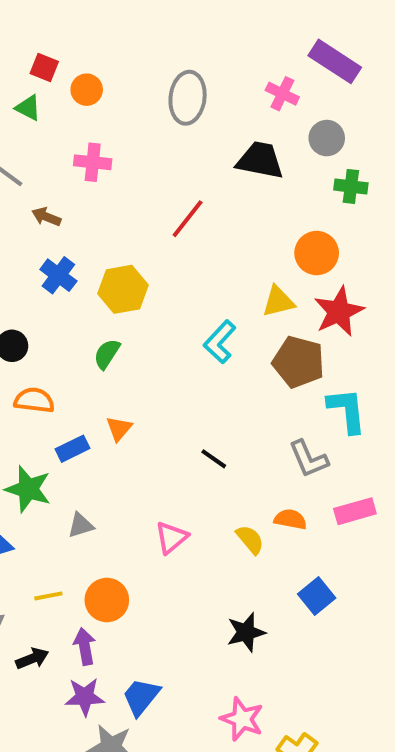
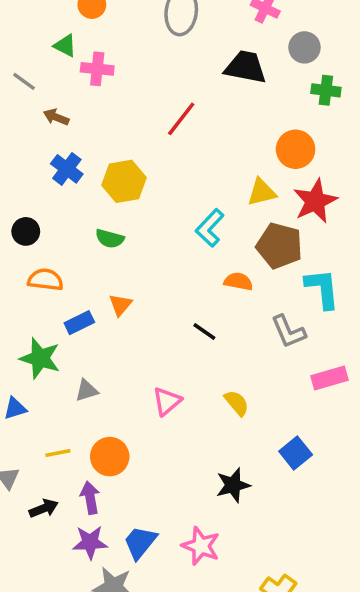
green triangle: (28, 108) -> (65, 46), moved
green semicircle: (107, 354) -> (110, 239), turned -108
orange semicircle: (290, 519) -> (238, 281), moved
pink star: (242, 719) -> (201, 546), moved

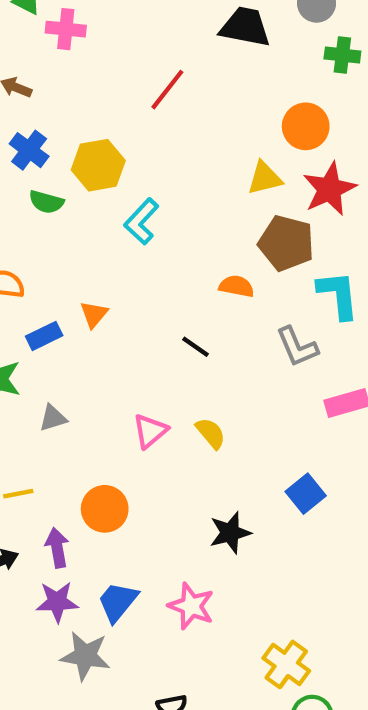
cyan L-shape: (210, 228) -> (141, 221), moved
green semicircle: (110, 239) -> (46, 202), moved
yellow semicircle: (237, 403) -> (211, 433), moved
orange circle: (110, 457) -> (105, 509), moved

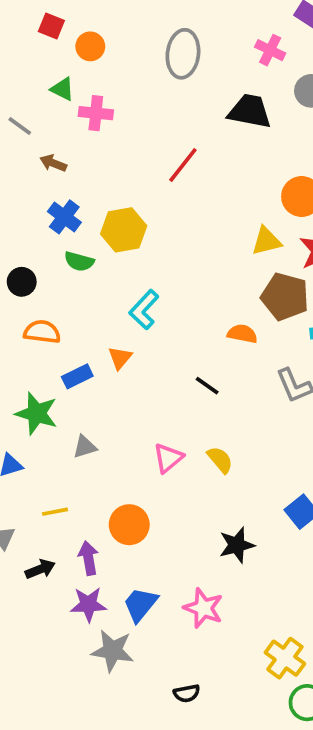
cyan L-shape: (141, 221) -> (144, 310), moved

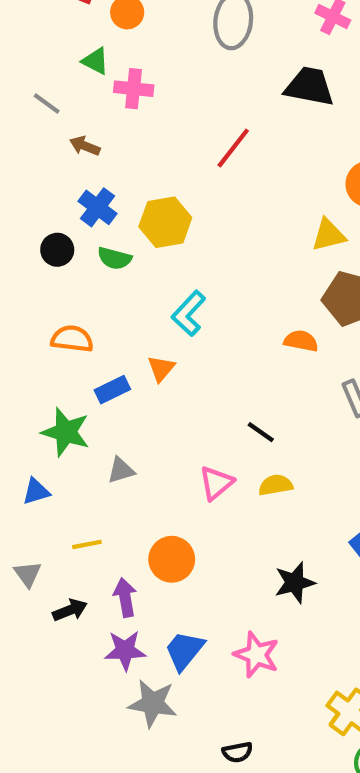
black circle: (22, 282) -> (57, 250), moved
black line: (207, 386) -> (261, 432), moved
yellow semicircle: (220, 460) -> (276, 485), turned -60

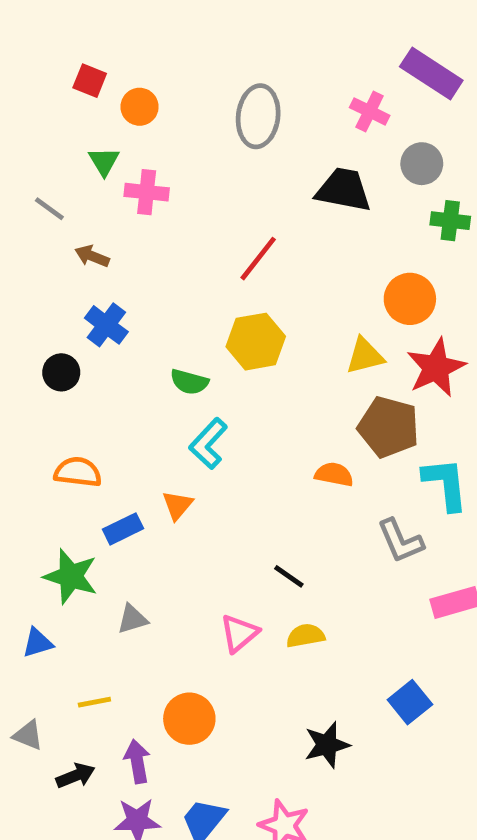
green triangle: (95, 61) -> (104, 161), turned 32
yellow hexagon: (165, 222) -> (256, 342), moved
green semicircle: (114, 258) -> (189, 382), moved
gray triangle: (28, 574) -> (28, 735), turned -32

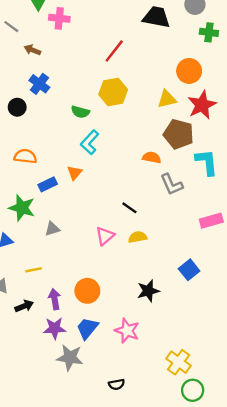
gray L-shape: (400, 541) -> (172, 184), moved
orange circle: (189, 719) -> (87, 291), moved

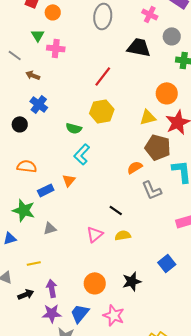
orange semicircle: (152, 158) -> (135, 167), turned -42
orange circle: (87, 291) -> (95, 283), moved

